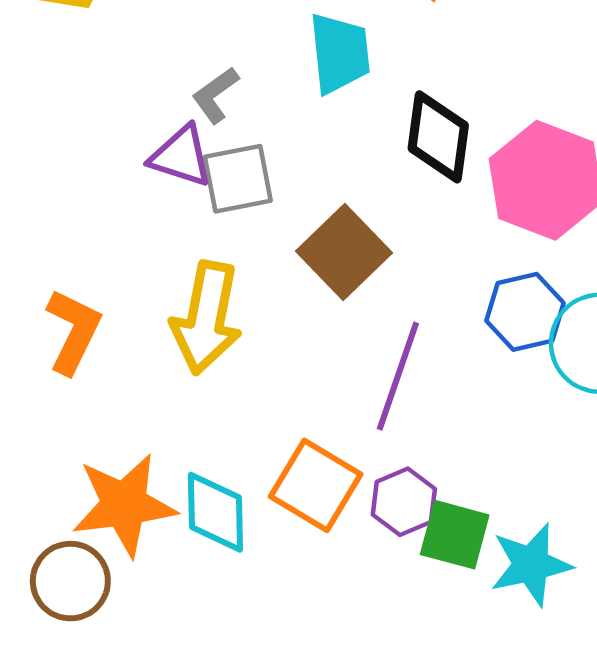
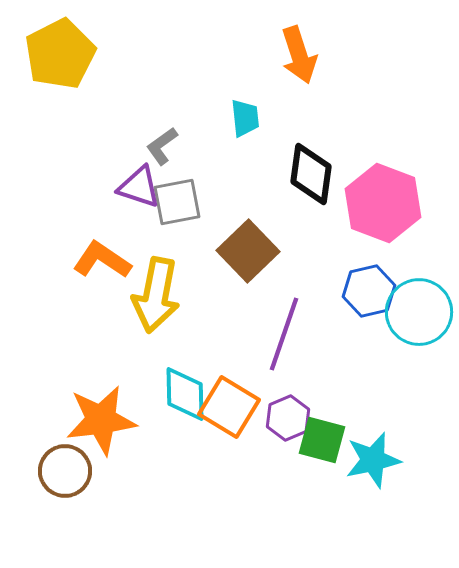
cyan trapezoid: (340, 53) -> (245, 118), size x0.7
orange L-shape: (73, 331) -> (102, 260), moved, turned -82
cyan diamond: (215, 512) -> (185, 394), moved

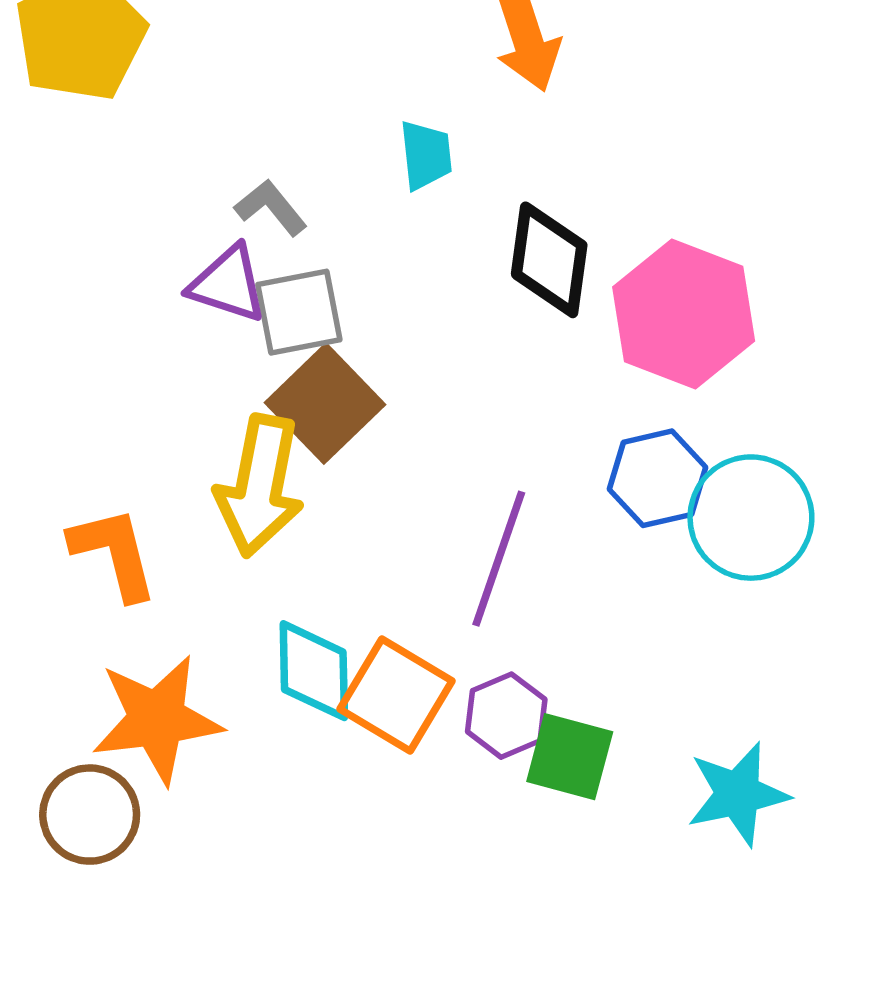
gray L-shape: (162, 146) -> (271, 207), turned 87
brown square: (248, 251) -> (325, 404), moved
orange L-shape: (102, 260) -> (114, 553), moved, turned 42
cyan star: (373, 460) -> (738, 794), moved

